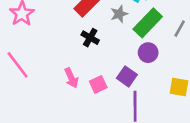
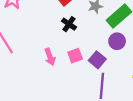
pink square: (98, 84) -> (75, 56), moved

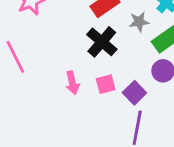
black cross: (69, 24) -> (102, 42), size x1.5

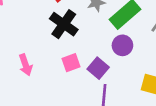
pink arrow: (72, 83) -> (26, 65), moved

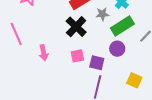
purple square: (98, 68) -> (97, 63), turned -35

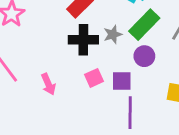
gray star: (102, 14) -> (113, 34), moved
black cross: (76, 27) -> (83, 40), turned -30

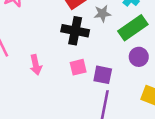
gray star: (113, 34) -> (102, 14), moved
purple circle: (144, 56) -> (139, 57), moved

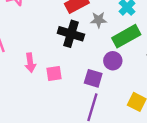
purple circle: (139, 57) -> (113, 61), moved
pink square: (78, 67) -> (54, 74), moved

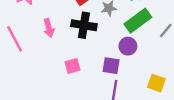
pink arrow: (30, 63) -> (49, 28), moved

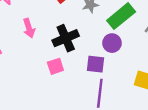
black cross: (84, 25) -> (66, 38), moved, turned -30

